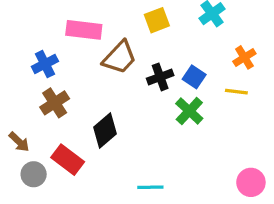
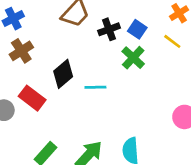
yellow line: (236, 92) -> (172, 41), turned 30
cyan line: (150, 187) -> (95, 87), moved

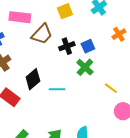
blue square: (137, 29) -> (88, 46), turned 32
yellow line: (172, 41) -> (111, 88), moved

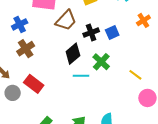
green cross: (85, 67) -> (101, 62), moved
black diamond: (33, 79) -> (73, 54), moved

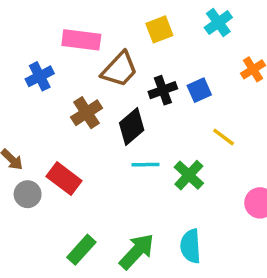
brown cross: (26, 49) -> (87, 113), moved
green cross: (101, 62) -> (189, 175), moved
yellow line: (135, 75) -> (224, 137), moved

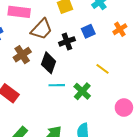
blue square: (199, 90) -> (88, 31), moved
black diamond: (132, 127) -> (49, 63), turned -30

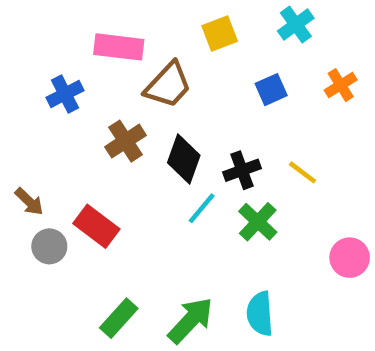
black cross: (67, 41) -> (242, 170), moved
cyan line: (57, 85) -> (202, 208), turned -49

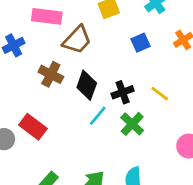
brown cross: (125, 141) -> (51, 74), turned -30

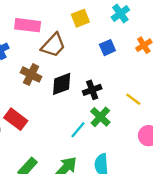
black diamond: (87, 85) -> (62, 84), turned 50
yellow line: (160, 94) -> (133, 99), moved
cyan line: (98, 116) -> (78, 130), moved

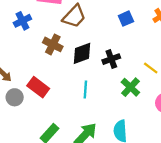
green cross: (100, 117) -> (130, 87), moved
cyan line: (78, 130) -> (85, 89), moved, turned -36

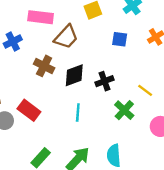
blue square: (126, 19) -> (120, 39), turned 32

